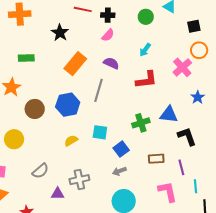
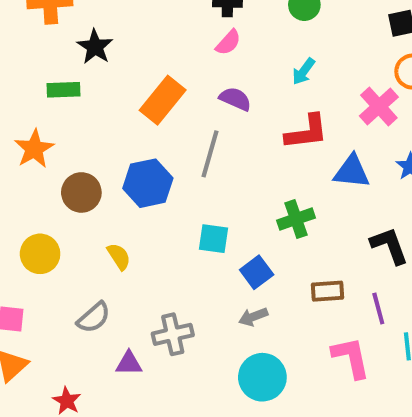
black star: (60, 33) -> (95, 47), moved
blue triangle: (169, 115) -> (352, 172), moved
yellow semicircle: (71, 141) -> (119, 256), moved, turned 88

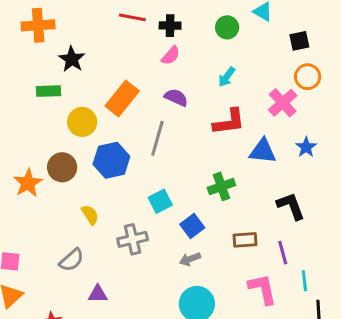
orange star: (34, 149) -> (28, 183), moved
cyan square: (213, 239) -> (160, 201), turned -35
yellow circle: (40, 254) -> (82, 122), moved
gray cross: (173, 334) -> (133, 239), moved

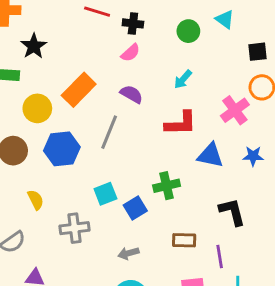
blue star: (306, 147) -> (253, 156), turned 30
blue square: (192, 226) -> (135, 208), moved

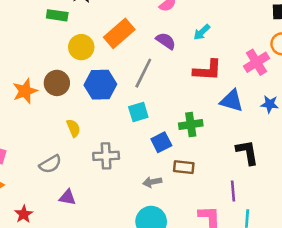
cyan arrow: (183, 79) -> (202, 32), moved
cyan square: (105, 194) -> (138, 112), moved
brown rectangle: (184, 240) -> (184, 167), moved

